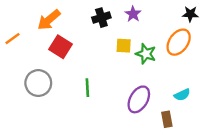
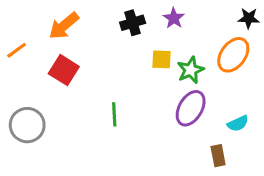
red square: (60, 47) -> (64, 70), moved
green star: (146, 54) -> (191, 70), turned 30
gray circle: (38, 83) -> (27, 125), moved
purple ellipse: (139, 99) -> (191, 108), moved

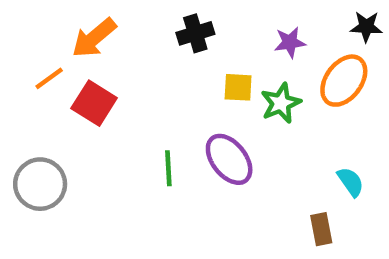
purple star: (174, 18) -> (290, 42), moved, turned 30
orange line: (17, 50) -> (49, 78), moved
purple ellipse: (191, 108) -> (229, 159), moved, turned -68
cyan semicircle: (238, 124) -> (351, 182), turned -100

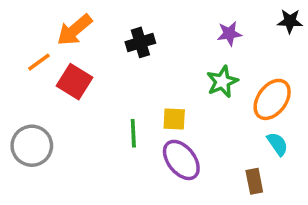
black cross: (195, 33) -> (140, 42), moved
orange ellipse: (344, 81) -> (272, 99), moved
yellow square: (238, 87) -> (174, 119), moved
purple ellipse: (229, 159) -> (181, 160), moved

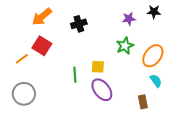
black star: (290, 21) -> (154, 12), moved
orange line: (39, 62) -> (22, 59), moved
gray circle: (32, 146) -> (24, 94), moved

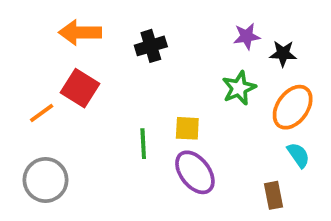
black star: (154, 12) -> (283, 54), moved
orange arrow: (42, 17) -> (80, 32), turned 40

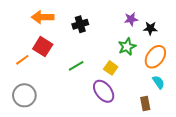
yellow square: (187, 128) -> (111, 68), moved, turned 32
green line: (143, 144) -> (76, 66), moved, turned 63

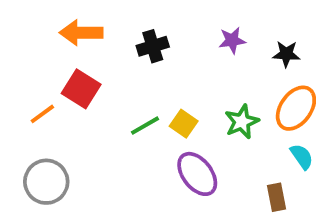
purple star: (131, 19) -> (232, 40), moved
green star: (127, 47) -> (242, 122), moved
yellow square: (111, 68) -> (184, 124), moved

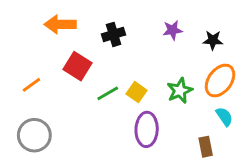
red square: (81, 89) -> (78, 66), moved
purple ellipse: (197, 174) -> (147, 129), turned 40

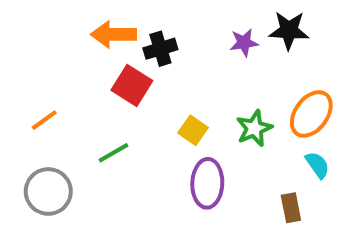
orange arrow: (60, 24) -> (114, 34), moved
black star: (213, 40) -> (289, 30), moved, size x1.4
red square: (78, 66) -> (132, 85), moved
green line: (108, 93) -> (114, 153), moved

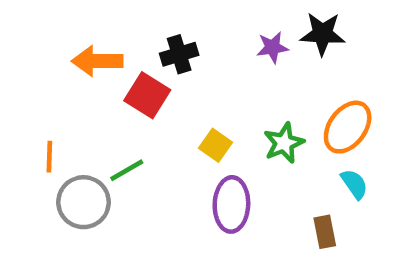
orange arrow: (114, 34) -> (97, 61), moved
orange line: (44, 120) -> (49, 157), moved, turned -52
gray circle: (48, 191) -> (84, 202), moved

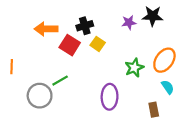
yellow square: (216, 145) -> (98, 44), moved
orange line: (49, 157) -> (12, 67), moved

